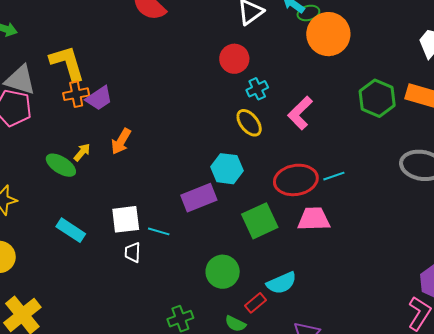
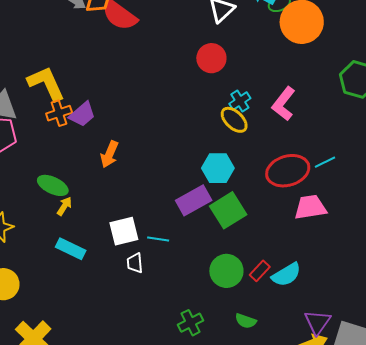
cyan cross: (257, 89) -> (240, 101), moved
yellow arrow: (82, 152) -> (64, 206), moved
green square: (260, 221) -> (228, 210), moved
red rectangle: (255, 303) -> (260, 271), moved

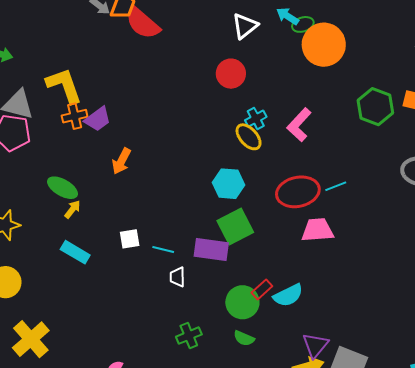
purple rectangle: (194, 200) -> (211, 250), moved, turned 32
white square: (124, 231) -> (130, 239), size x0.7
white trapezoid: (135, 263) -> (177, 277), moved
green circle: (226, 271) -> (242, 302), moved

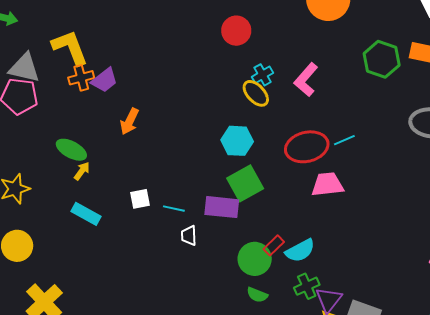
green cross: (189, 336) -> (307, 286), moved

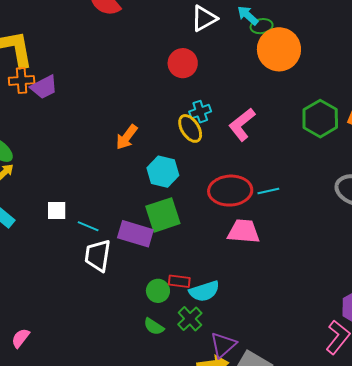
orange arrow: (129, 121) -> (127, 137), moved
white trapezoid: (189, 236) -> (98, 256), size x1.6
red rectangle: (274, 245) -> (179, 281), turned 40
green circle: (255, 259) -> (158, 291), size x0.7
green cross: (307, 286) -> (190, 319), moved, turned -30

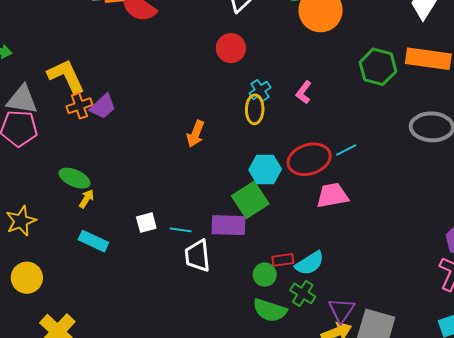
pink L-shape: (242, 124) -> (304, 92), size x0.7
yellow ellipse: (190, 128) -> (255, 109), turned 48
cyan hexagon: (163, 172) -> (265, 169), moved
green semicircle: (154, 327) -> (270, 310), size x1.6

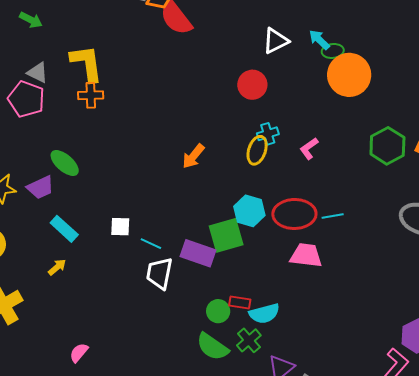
gray triangle: (22, 100) -> (38, 73), size x0.7
purple trapezoid: (103, 106) -> (40, 187), moved
yellow arrow: (86, 199) -> (57, 267), moved

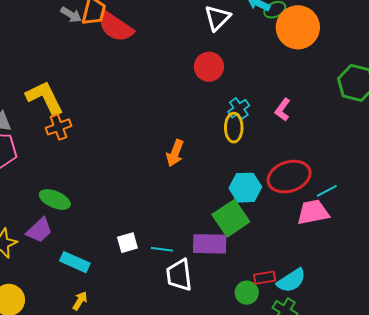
cyan line: (333, 216) -> (327, 191), moved

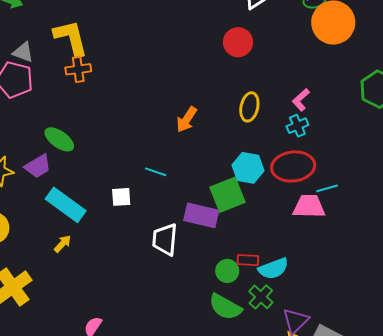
cyan cross: (239, 109) -> (297, 126), moved
cyan line: (162, 249) -> (156, 172), moved
cyan rectangle: (75, 262) -> (66, 205), size x1.4

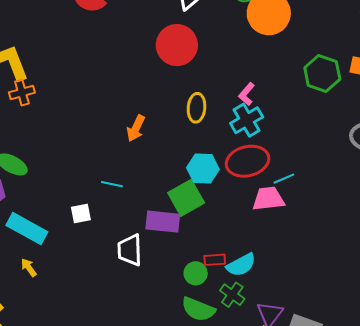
red circle: (238, 42) -> (177, 45), size x1.4
cyan cross: (297, 126) -> (247, 120), size x1.5
yellow arrow: (62, 244) -> (29, 267), turned -72

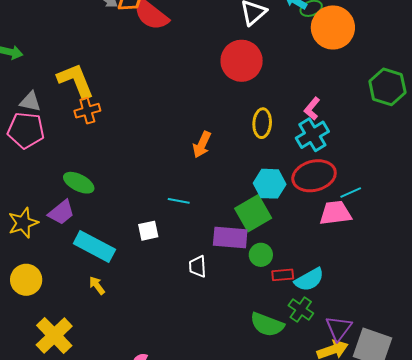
white trapezoid: (130, 250) -> (198, 266), size x0.7
green circle: (196, 273) -> (261, 255), moved

